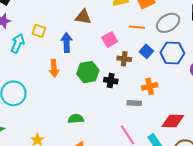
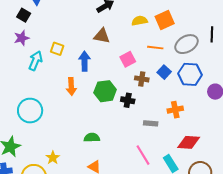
orange cross: (150, 86) -> (175, 110), moved

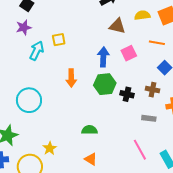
brown triangle: (102, 36) -> (117, 26), moved
yellow square: (57, 49) -> (59, 40), turned -32
blue arrow: (85, 61) -> (103, 57), moved
brown cross: (142, 79) -> (153, 90), moved

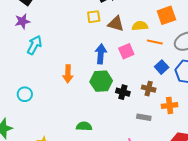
yellow semicircle: (142, 15) -> (140, 26), moved
yellow square: (59, 40) -> (94, 17), moved
cyan circle: (29, 100) -> (25, 94), size x0.6

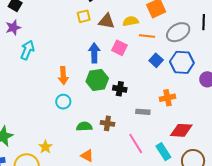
pink square: (126, 51) -> (119, 48), turned -35
brown cross: (149, 89) -> (107, 123), moved
cyan circle: (25, 94) -> (63, 102), moved

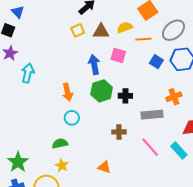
gray rectangle: (143, 112) -> (152, 115), size x1.5
green semicircle: (84, 126) -> (60, 144), moved

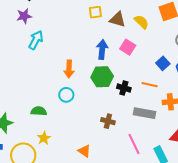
yellow semicircle: (125, 27) -> (141, 22), turned 49
orange line: (143, 39) -> (150, 85), moved
green semicircle: (60, 144) -> (39, 111), moved

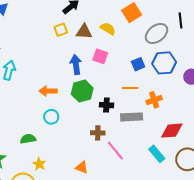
blue square: (163, 63) -> (138, 64), turned 32
orange arrow: (69, 69) -> (48, 91), turned 102
black cross: (124, 88) -> (106, 105), moved
pink line: (134, 144) -> (115, 150), moved

